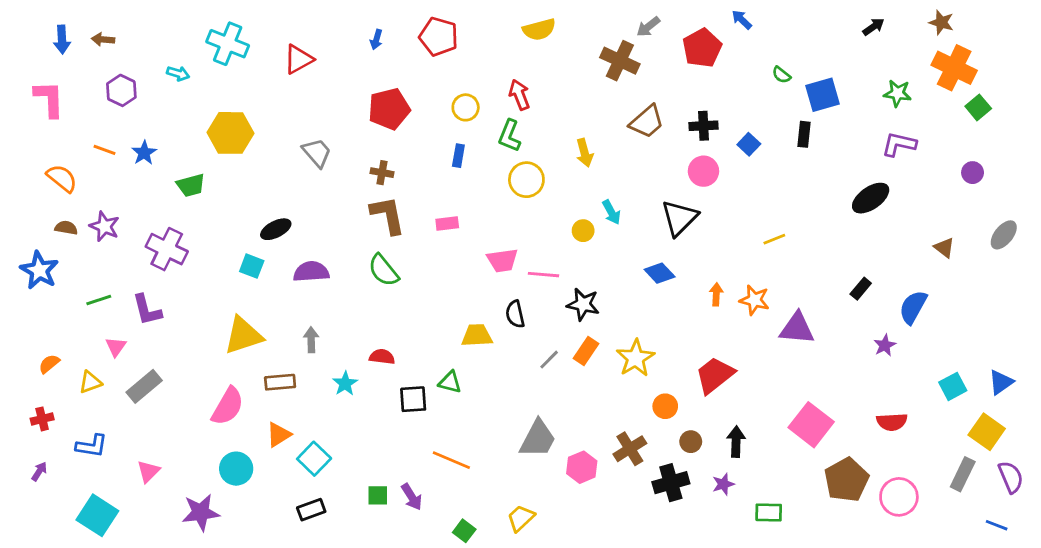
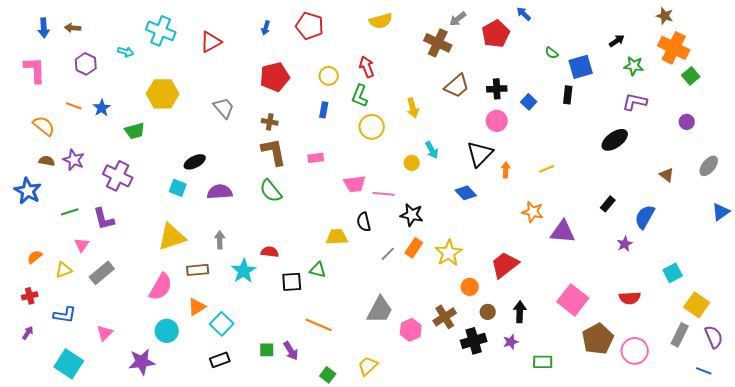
black arrow: (873, 27) -> (617, 41), moved
orange arrow: (716, 294) -> (506, 170), moved
blue triangle: (1001, 382) -> (721, 212), moved
cyan star: (345, 384) -> (244, 271), size x1.4

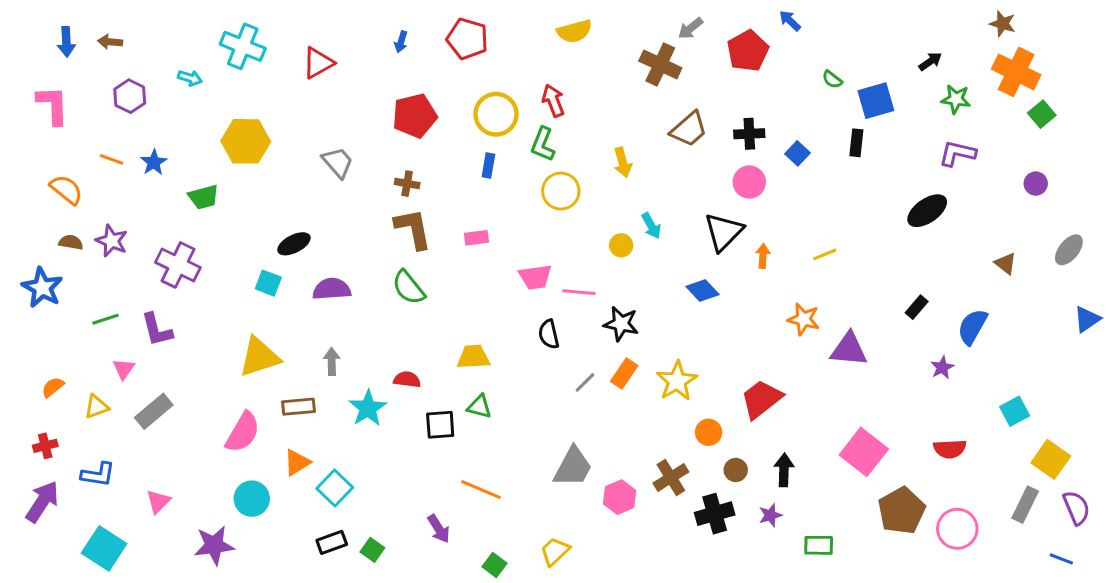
yellow circle: (329, 76) -> (496, 114), size x1.5
yellow trapezoid: (337, 237) -> (473, 357), moved
purple arrow: (28, 333) -> (42, 502), size x2.0
green square: (267, 350) -> (372, 550), moved, turned 35

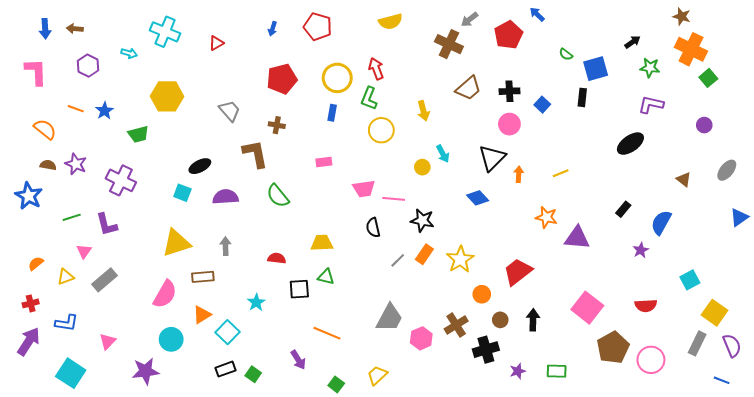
red triangle: (318, 63) -> (216, 43), size x0.7
brown L-shape: (413, 229) -> (255, 154), moved
cyan star: (368, 408) -> (256, 302), moved, size x0.7
purple star: (770, 515) -> (518, 371), moved

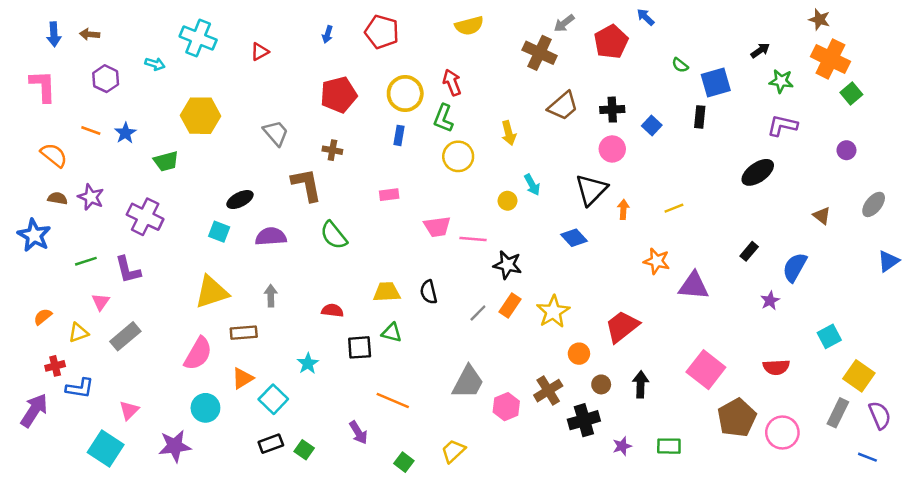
black semicircle: (373, 228) -> (429, 292), moved
red cross: (31, 303) -> (55, 366), moved
cyan square: (71, 373) -> (106, 449), moved

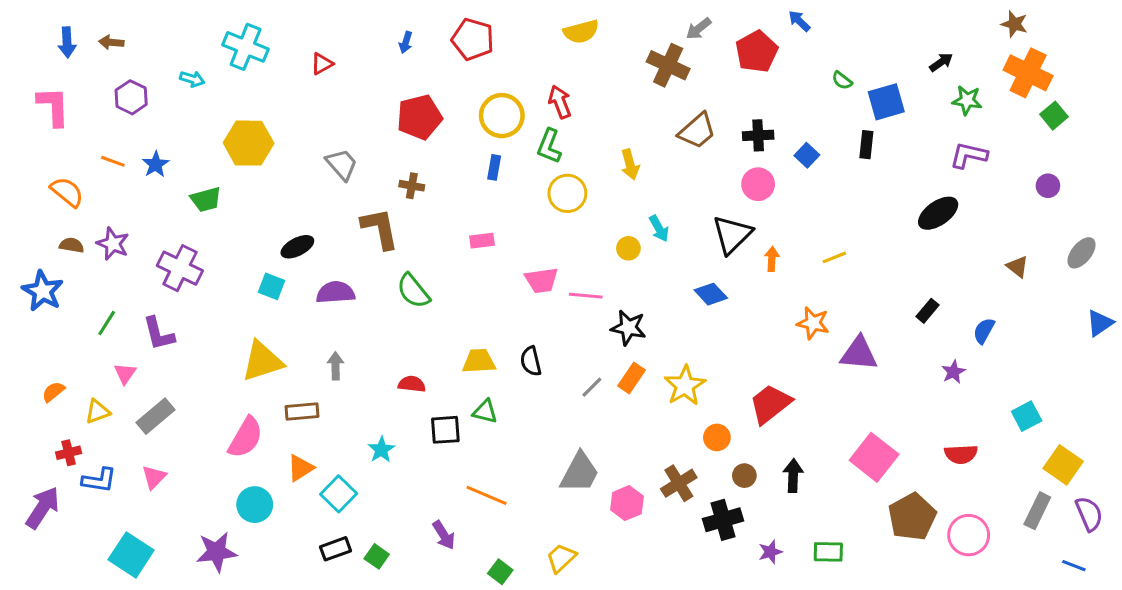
green line: (86, 261) -> (107, 323), turned -40
blue semicircle: (795, 267) -> (984, 331), size x0.7
pink triangle: (129, 410) -> (154, 477), moved

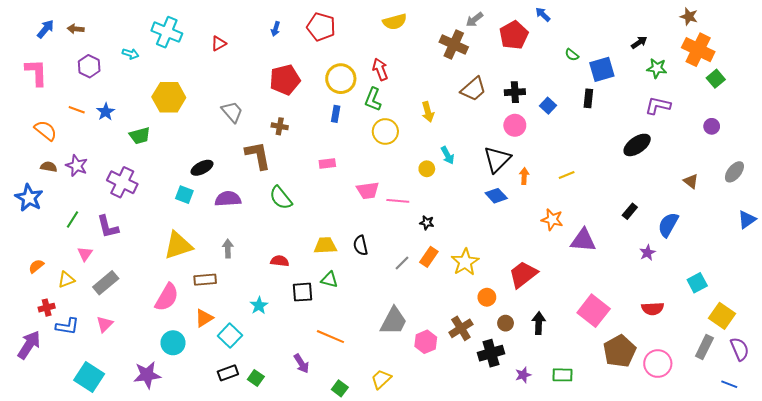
blue arrow: (67, 42) -> (46, 29), turned -138
blue diamond: (711, 294) -> (496, 196), moved
black star: (628, 328) -> (427, 223), size x0.6
blue semicircle: (984, 331) -> (668, 225), size x1.4

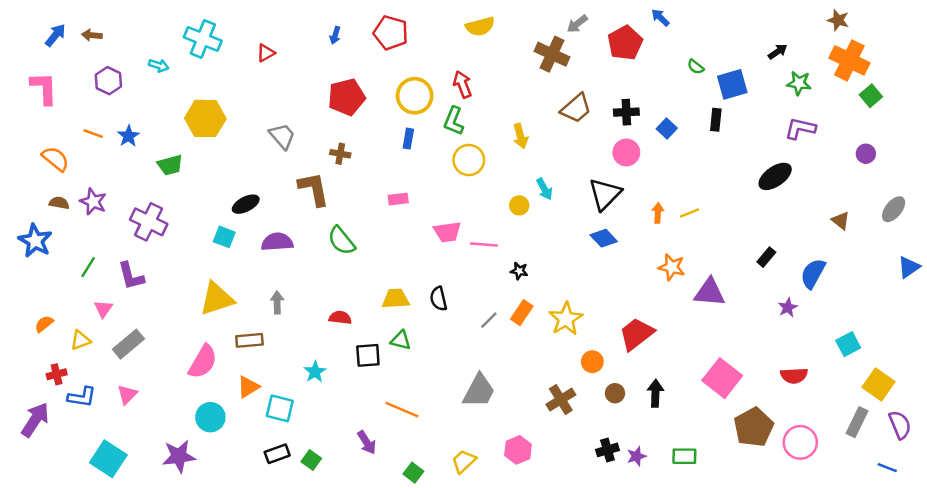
orange arrow: (524, 176) -> (658, 213), moved
cyan square: (230, 336) -> (280, 408), turned -30
pink hexagon: (426, 342) -> (518, 450), moved
black cross: (491, 353) -> (607, 450), moved, size x0.7

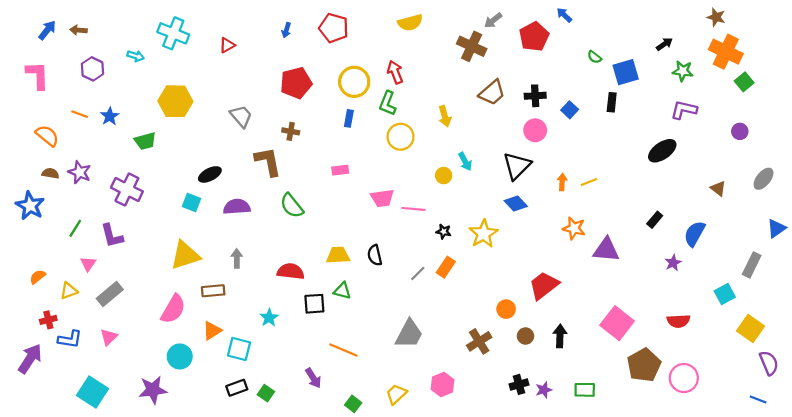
red semicircle: (340, 318) -> (291, 271), size x1.4
yellow star: (566, 319) -> (483, 234), moved
gray rectangle: (857, 422) -> (752, 265), moved

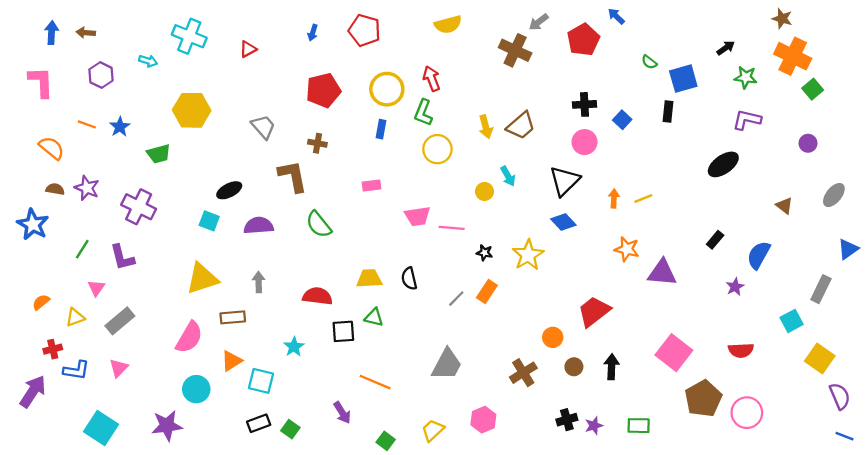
blue arrow: (47, 30) -> (52, 33), turned -36
brown trapezoid: (492, 93) -> (521, 126), moved
blue line: (758, 400) -> (844, 436), moved

